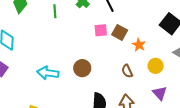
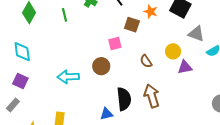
pink square: (101, 30) -> (115, 44), moved
orange star: (139, 45) -> (151, 12), moved
purple triangle: (160, 93) -> (185, 67), moved, turned -49

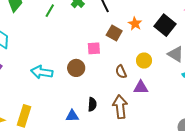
green line: (64, 15) -> (50, 11), turned 32
yellow circle: (173, 51) -> (144, 61), moved
purple triangle: (185, 67) -> (141, 87), moved
black semicircle: (124, 99) -> (92, 104), size x0.6

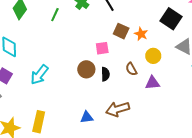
orange star: (135, 24) -> (141, 34), moved
cyan arrow: (42, 72) -> (39, 75), moved, turned -55
black semicircle: (92, 104) -> (105, 74), moved
brown arrow: (120, 107) -> (118, 109), moved, turned -95

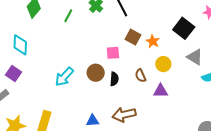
cyan arrow: (39, 75) -> (64, 77), moved

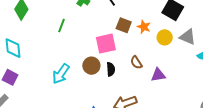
green line: (68, 16) -> (62, 26), moved
pink square: (113, 53) -> (106, 44), size x1.5
yellow circle: (163, 64) -> (165, 37), moved

